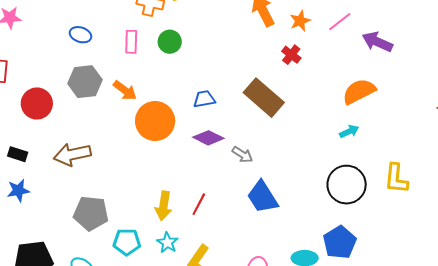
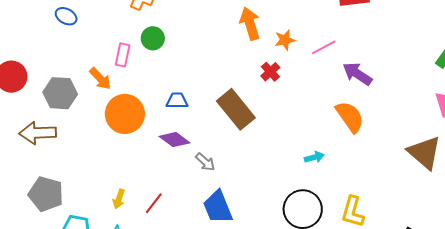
pink rectangle: (131, 42) -> (123, 55), moved
gray hexagon: (85, 82) -> (60, 93), moved
orange semicircle: (359, 91) -> (350, 117), moved, turned 72
yellow arrow: (164, 206) -> (119, 199), size x0.7

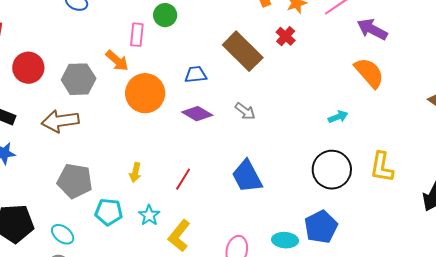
brown rectangle: (236, 109) -> (243, 51), moved
gray arrow: (205, 162) -> (245, 111), moved
yellow arrow: (119, 199) -> (135, 172), moved

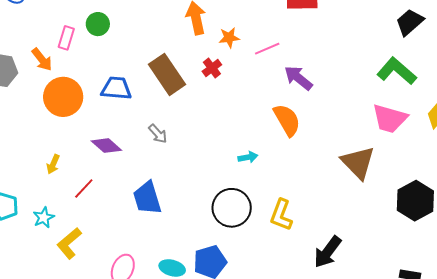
blue trapezoid: (196, 75) -> (116, 88), size x1.4
purple diamond: (197, 114) -> (106, 146), moved
yellow arrow: (135, 172) -> (53, 164), moved

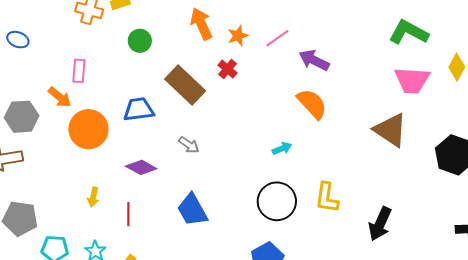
green circle: (98, 24) -> (140, 41), moved
red line: (84, 188) -> (128, 214), turned -30

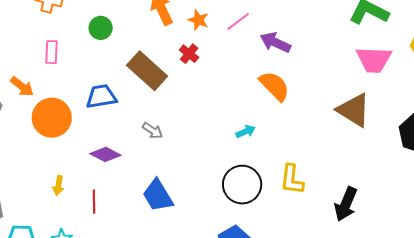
orange star: (238, 36) -> (198, 20), turned -30
pink rectangle: (79, 71) -> (51, 52), moved

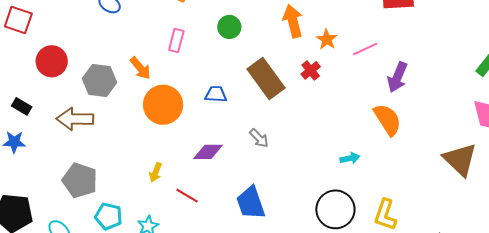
purple arrow: (275, 42) -> (397, 77), turned -104
blue trapezoid: (101, 96) -> (216, 94), size x0.7
purple diamond: (105, 154) -> (208, 152), turned -40
red line: (94, 202) -> (187, 196), turned -70

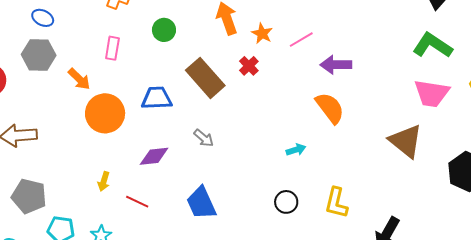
purple arrow: (397, 77) -> (336, 65), turned 72
gray hexagon: (99, 80) -> (39, 55), moved
blue trapezoid: (216, 94) -> (157, 98), size x1.4
black circle: (335, 209) -> (286, 202), size x0.6

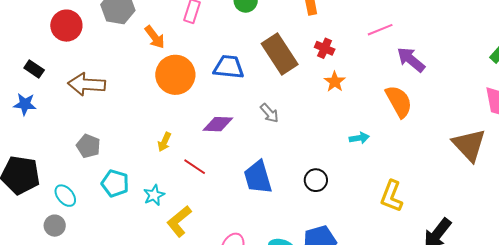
orange star: (262, 34) -> (335, 82), moved
purple arrow: (336, 65) -> (411, 60), turned 32
red cross: (249, 66) -> (325, 48), turned -30
gray pentagon: (29, 196) -> (88, 146), size x0.7
black circle: (286, 202) -> (316, 180), moved

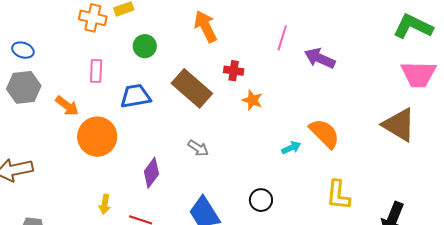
pink line: (380, 30) -> (282, 38), turned -35
blue trapezoid: (229, 67) -> (135, 96), moved
orange semicircle: (399, 101) -> (324, 133), moved
purple diamond: (218, 124) -> (151, 173), turned -40

